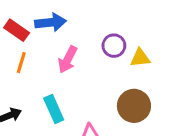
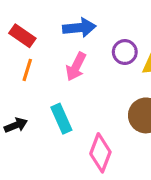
blue arrow: (51, 22) -> (79, 28), moved

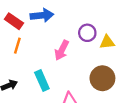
blue arrow: (79, 28) -> (42, 15), moved
pink arrow: (76, 67) -> (62, 50), moved

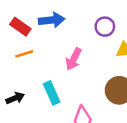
purple circle: (87, 33) -> (105, 27), moved
orange line: (17, 46) -> (24, 54), turned 56

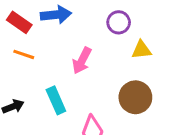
orange line: (24, 54) -> (24, 54), turned 36

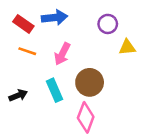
pink arrow: (82, 61) -> (62, 54), moved
brown circle: (135, 97) -> (90, 82), moved

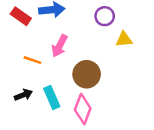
orange line: (27, 51) -> (32, 60), moved
cyan rectangle: (55, 90) -> (52, 97), moved
black arrow: (18, 95) -> (23, 95), moved

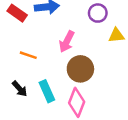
pink arrow: (59, 46) -> (67, 42), moved
black arrow: (23, 95) -> (20, 89), turned 70

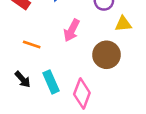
brown circle: (80, 69) -> (107, 55), moved

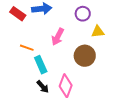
black arrow: (23, 79) -> (43, 87), moved
cyan rectangle: (51, 82) -> (41, 65), moved

